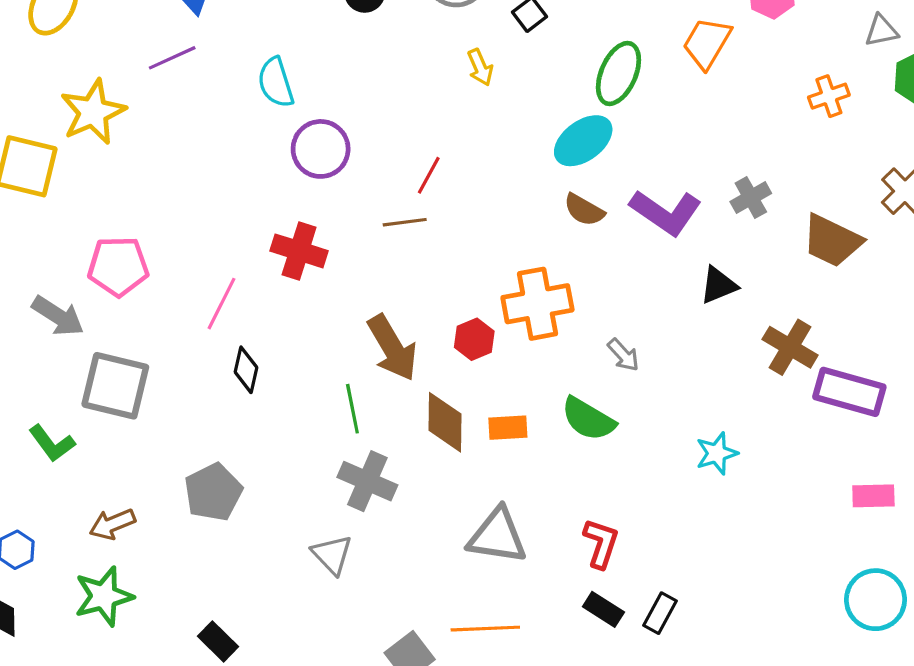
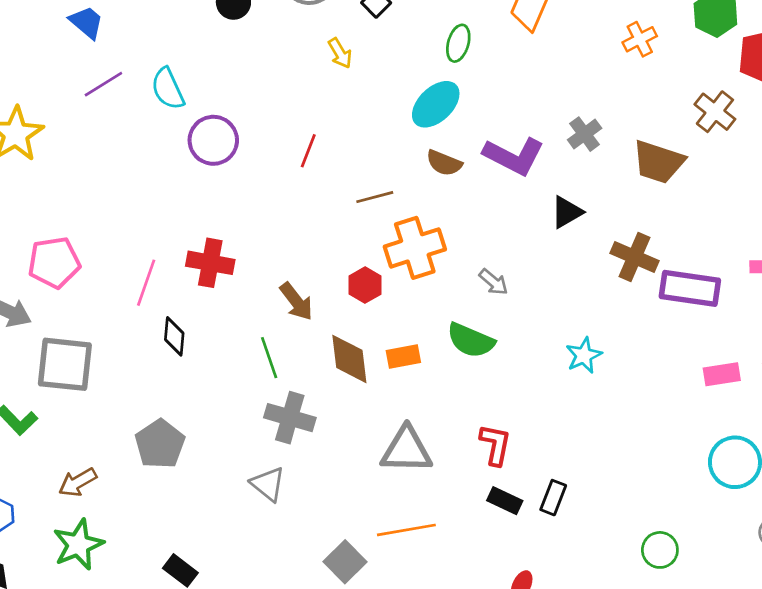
purple line: (172, 58) -> (103, 84), moved
green ellipse: (618, 73) -> (458, 43), size x0.7
brown line: (405, 222) -> (375, 197), moved
red cross: (299, 251) -> (210, 263), moved
brown arrow: (392, 348) -> (296, 301), size x0.7

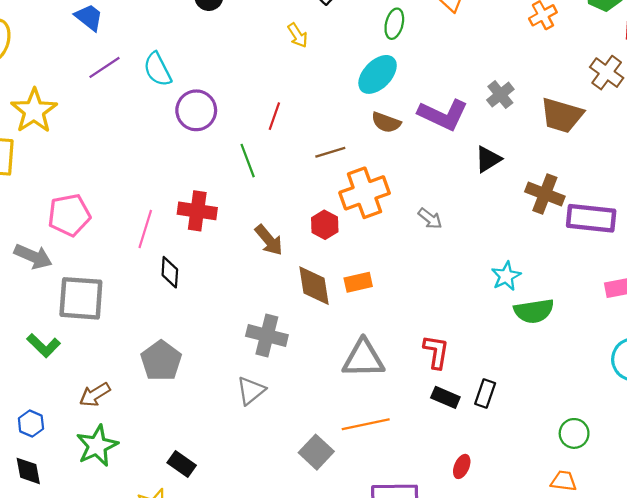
green semicircle: (471, 340) -> (534, 311), moved, turned -30
green line: (269, 358) -> (248, 161), moved
gray triangle: (268, 484) -> (251, 391), turned 44

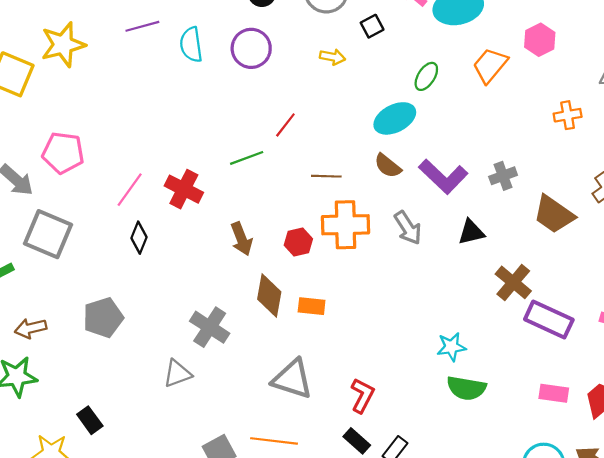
yellow arrow: (298, 35) -> (333, 57), turned -65
purple circle: (196, 110) -> (251, 48), moved
green line: (248, 161) -> (247, 158), turned 72
gray arrow: (430, 218) -> (408, 228), moved, size x1.4

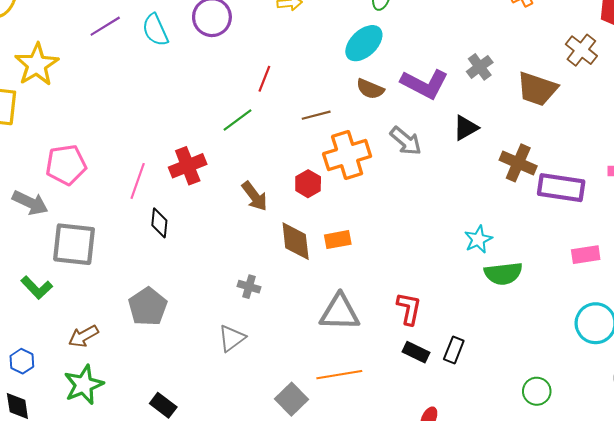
red cross: (184, 189) -> (188, 166), turned -32
gray cross: (210, 327) -> (249, 287), size x0.6

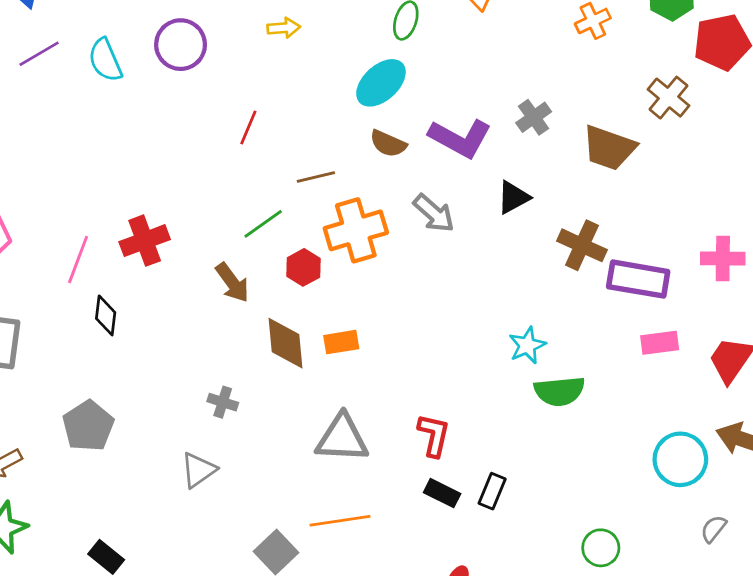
green line: (237, 120) -> (263, 224), moved
pink rectangle: (586, 255) -> (660, 343), moved

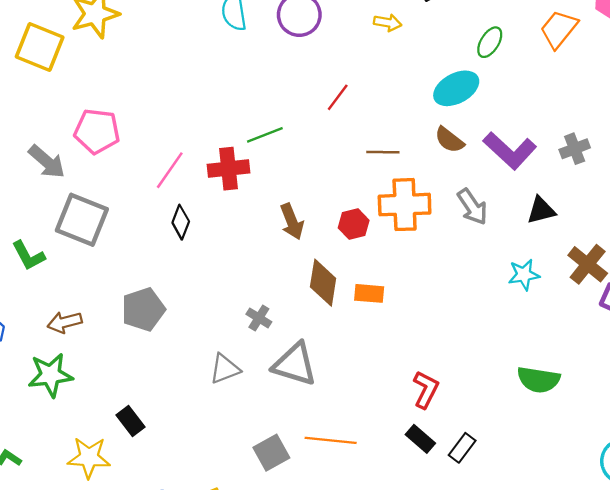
green line: (263, 224) -> (265, 135), moved
cyan star: (527, 345) -> (524, 275), moved
gray triangle: (342, 438) -> (295, 364), moved

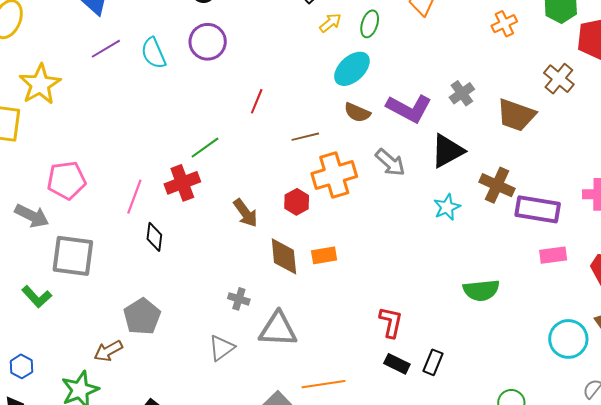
yellow arrow: (388, 23) -> (330, 23), moved, turned -35
black triangle: (541, 210) -> (447, 151), size x1.4
brown arrow: (65, 322) -> (108, 351), moved

